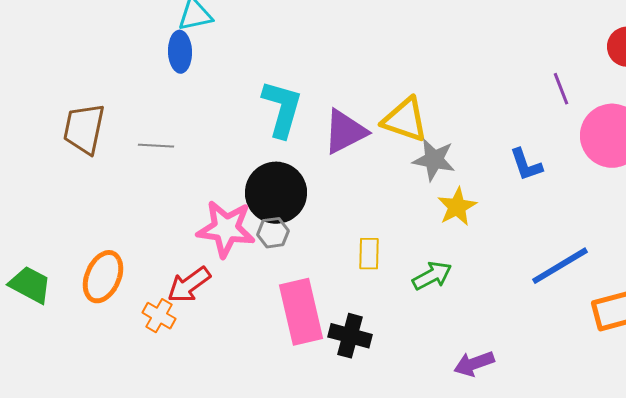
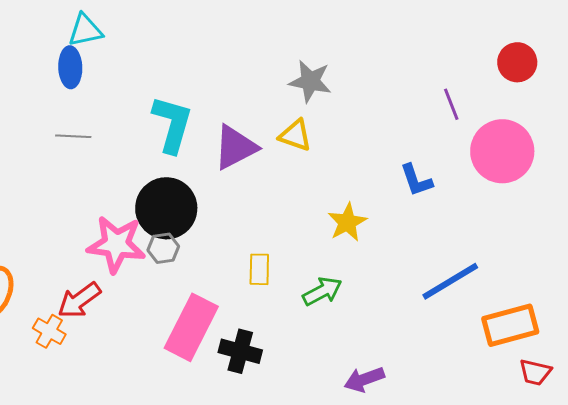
yellow triangle: (405, 120) -> (295, 135), size x0.7
gray line: (156, 146) -> (73, 136), moved
gray star: (434, 160) -> (310, 81), moved
pink rectangle: (301, 312) -> (191, 327), turned 40

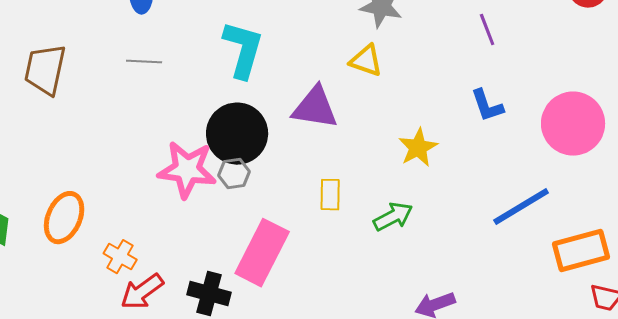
purple line: (451, 104) -> (487, 30), moved
purple triangle: (235, 147) -> (315, 108), moved, turned 36
pink circle: (502, 151) -> (573, 124), moved
red arrow: (79, 300) -> (142, 292), moved
black cross: (240, 351) -> (209, 294), moved

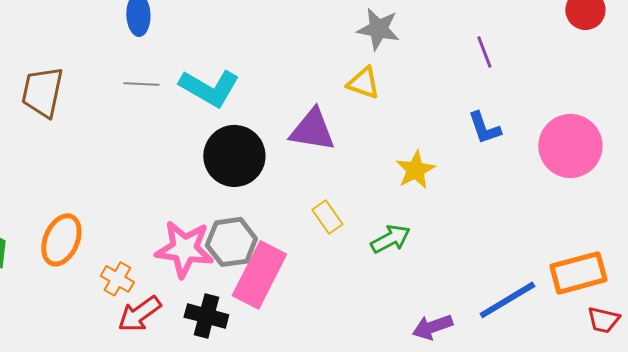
cyan L-shape: (243, 50) -> (209, 88), moved, turned 104
pink star: (187, 170) -> (184, 249), moved
gray hexagon: (234, 174) -> (231, 242), moved, size x1.6
yellow rectangle: (330, 195) -> (327, 217), turned -36
blue line: (521, 207) -> (507, 300), moved

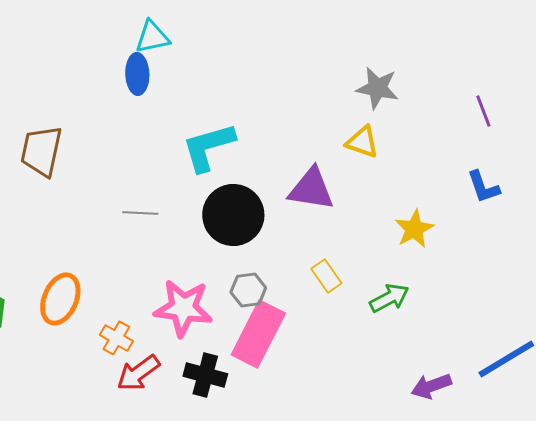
gray line: (141, 84) -> (140, 213), moved
cyan L-shape: (209, 88) -> (208, 147), turned 134
gray hexagon: (231, 242) -> (248, 290), moved, size x0.7

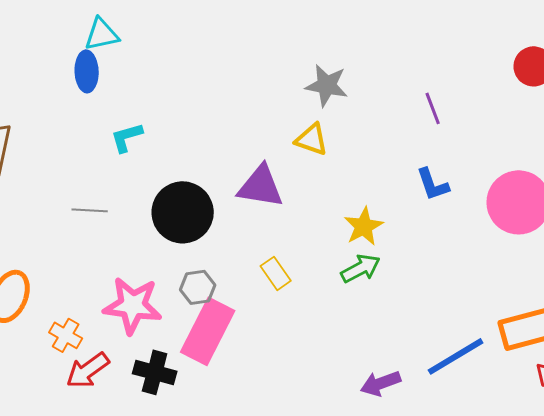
cyan L-shape: (208, 147) -> (127, 137), moved, size x0.6
green arrow: (389, 298) -> (361, 268), moved

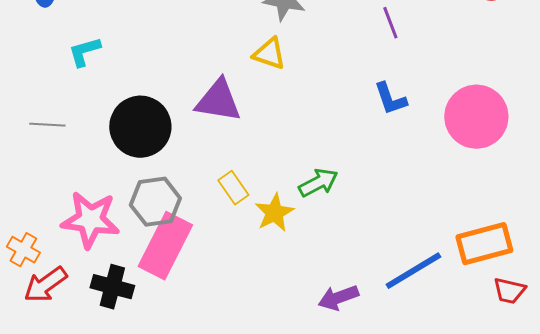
yellow star: (364, 226) -> (274, 213), moved
gray hexagon: (198, 287) -> (155, 202), size x1.4

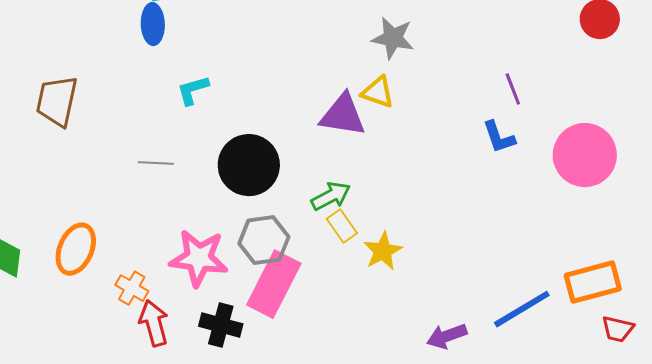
purple line: (390, 23) -> (513, 89), moved
purple triangle: (218, 101) -> (343, 115), moved
green arrow: (318, 183) -> (331, 196), moved
red arrow: (45, 285) -> (154, 323), turned 111

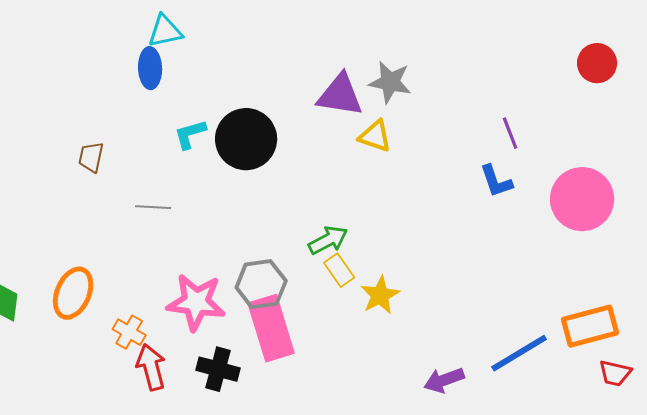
brown trapezoid: (57, 101) -> (91, 157), moved, size x0.6
purple triangle: (343, 115) -> (340, 95), moved
black circle: (249, 165) -> (246, 139), moved
pink rectangle: (274, 284) -> (271, 328), turned -44

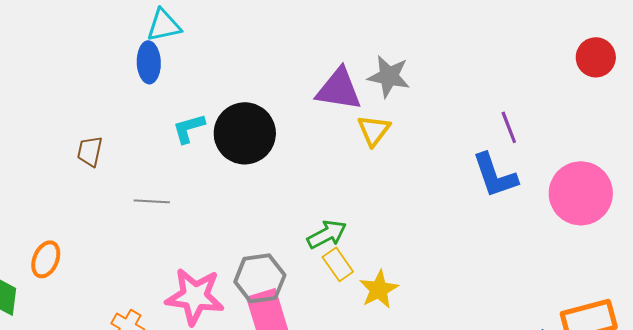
yellow triangle: (375, 136) -> (374, 130), turned 48
blue L-shape: (496, 181) -> (495, 175), size x1.4
orange ellipse: (73, 293) -> (46, 259), moved, size x0.7

